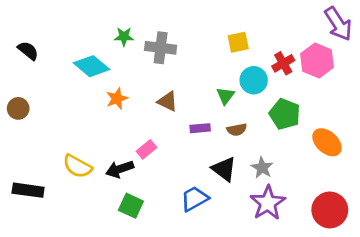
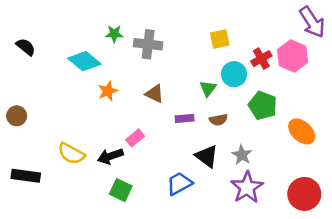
brown circle: (18, 108) -> (17, 116), moved

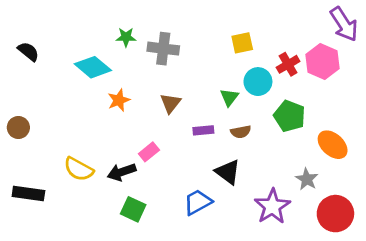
brown triangle: (155, 94) -> (170, 103), turned 42
gray star: (242, 155) -> (307, 179), moved

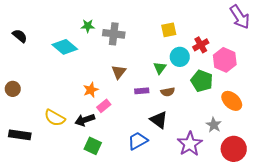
pink hexagon: (323, 61) -> (225, 60), moved
orange star: (119, 100) -> (91, 90), moved

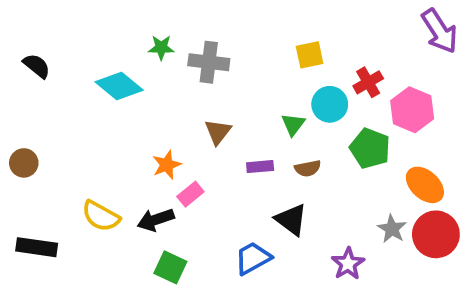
purple star: (190, 144) -> (348, 264), size x0.7
red circle: (234, 149) -> (436, 234), moved

